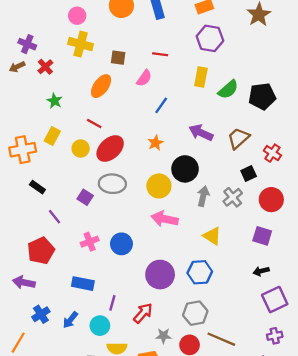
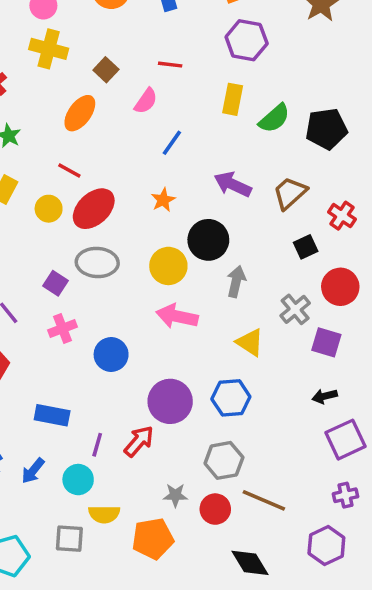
brown square: (118, 58) -> (106, 70), turned 35
gray cross: (233, 197) -> (295, 309), moved
pink cross: (90, 242) -> (62, 328), moved
red arrow: (143, 313) -> (139, 441), moved

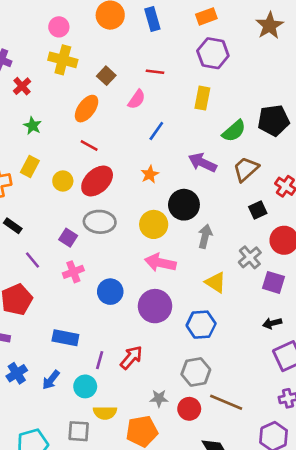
green semicircle: (274, 118) -> (234, 131), moved
red line: (69, 170) -> (89, 145), moved
purple circle: (170, 401) -> (155, 306), moved

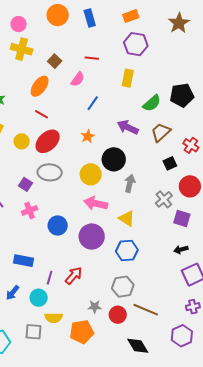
yellow triangle: (216, 282) -> (127, 218), moved

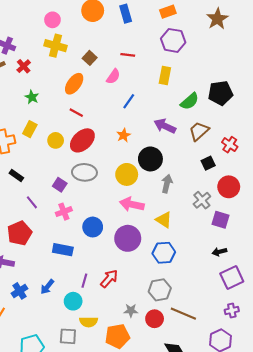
blue rectangle: (24, 261) -> (63, 250), moved
blue arrow: (13, 293) -> (47, 287), moved

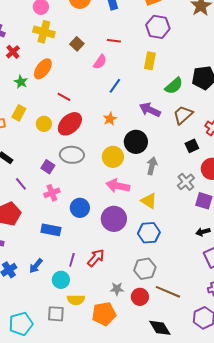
orange ellipse: (74, 84) -> (43, 69), moved

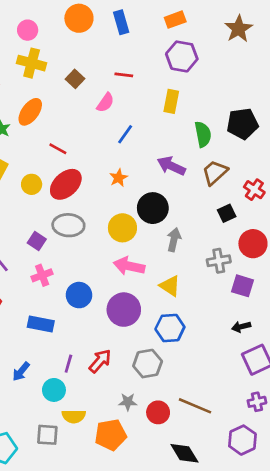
green semicircle: (174, 86) -> (203, 134), turned -60
gray cross: (186, 182) -> (219, 261), turned 30
gray hexagon: (145, 269) -> (148, 364), moved

